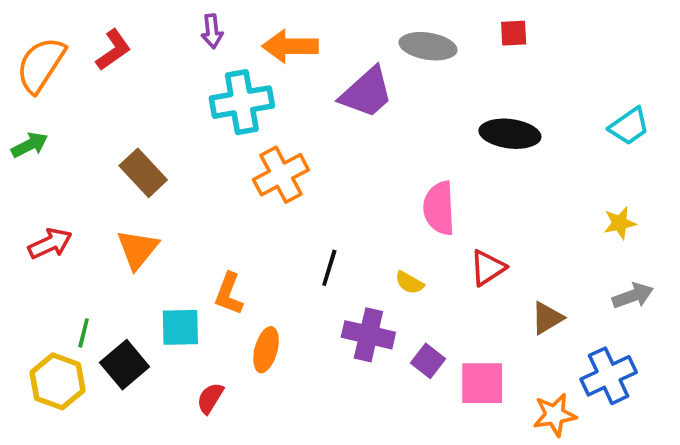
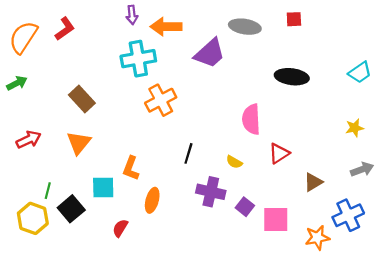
purple arrow: (212, 31) -> (132, 15), moved

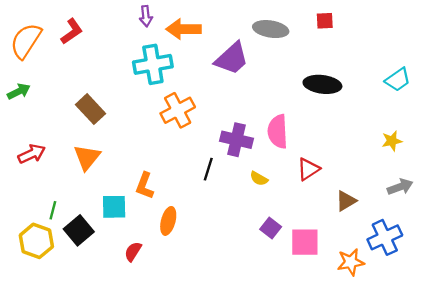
purple cross: (211, 192) -> (237, 140), moved

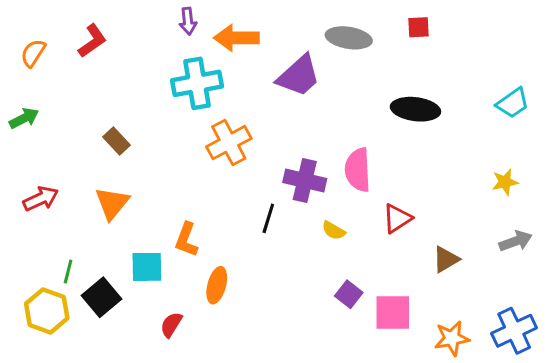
orange semicircle: (26, 41) -> (33, 53), size x0.6
brown rectangle: (91, 109) -> (117, 141), size x0.7
blue cross: (385, 237) -> (514, 331), moved

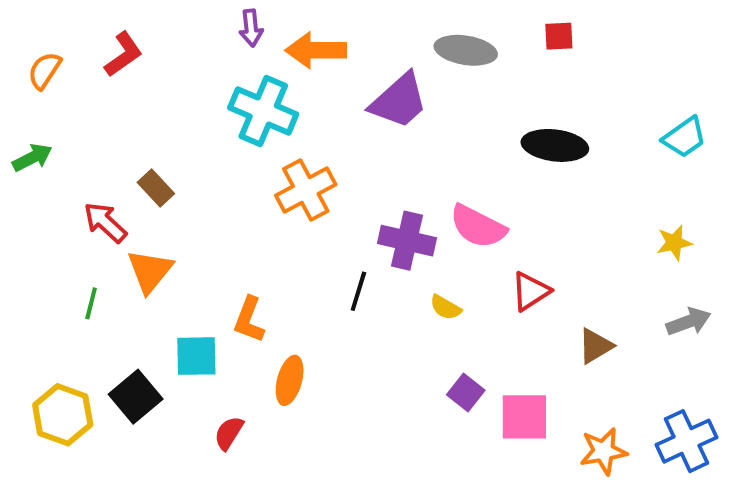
cyan cross: (197, 83) -> (263, 111), turned 33
pink semicircle: (358, 170) -> (478, 226), turned -60
red arrow: (41, 199) -> (105, 222), moved, turned -112
green line: (68, 272) -> (91, 303), moved

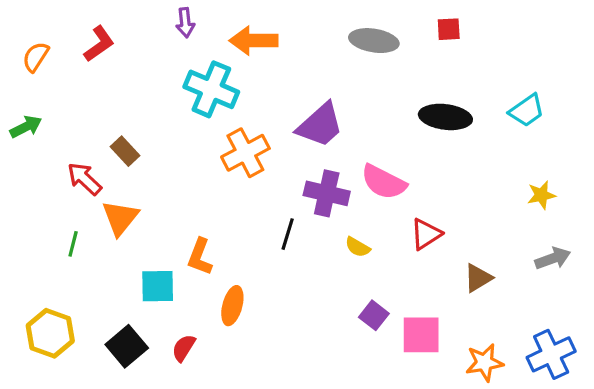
purple arrow: (251, 28) -> (185, 23), moved
purple trapezoid: (399, 101) -> (320, 125), moved
cyan trapezoid: (684, 137) -> (527, 110), moved
black square: (136, 397) -> (127, 346), moved

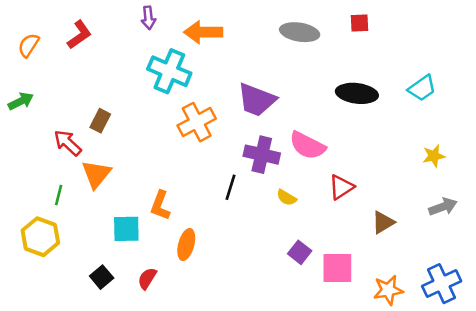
purple trapezoid: (320, 125) -> (257, 100), turned 63
brown rectangle: (125, 151) -> (100, 121), turned 70
yellow hexagon: (50, 333) -> (40, 237), moved
black square: (127, 346) -> (102, 277), size x0.7

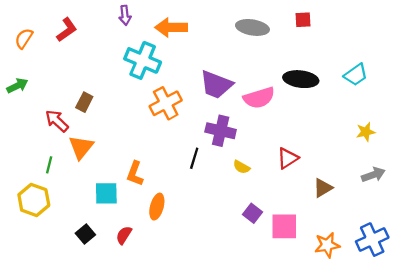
pink semicircle: (307, 145) -> (259, 98), moved, turned -44

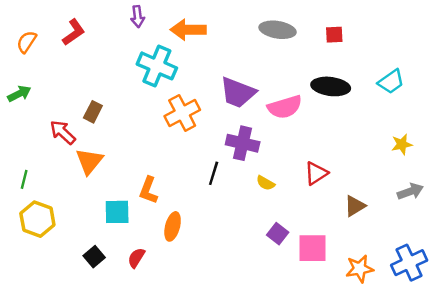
red square: (303, 20) -> (334, 35), moved
green line: (49, 165) -> (24, 179), moved

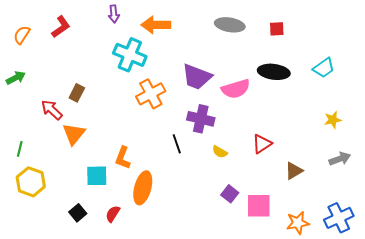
black line: (214, 173) -> (177, 144), turned -36
orange ellipse: (173, 226) -> (143, 188), size x1.4

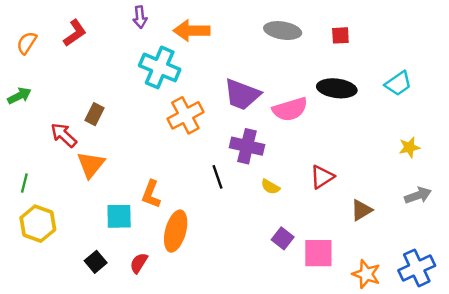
orange star: (298, 223) -> (366, 274), turned 30

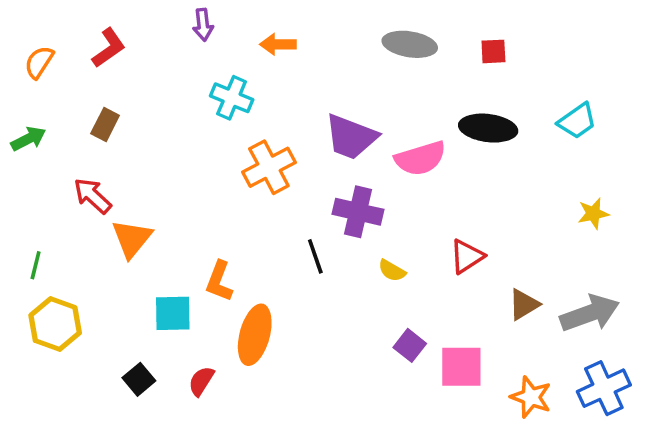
orange arrow: (192, 31) -> (278, 44), size x0.7
cyan cross: (160, 67) -> (232, 98), size x0.7
brown rectangle: (94, 114) -> (105, 124), moved
gray arrow: (418, 195) -> (590, 313), moved, size x1.5

